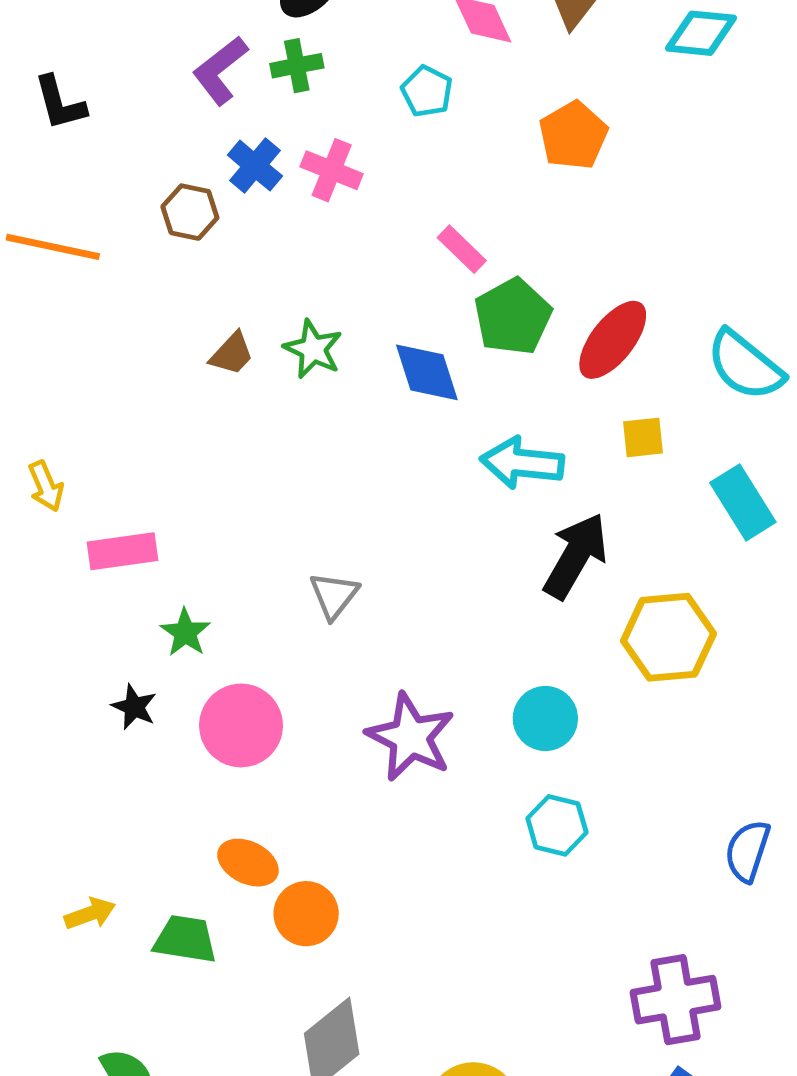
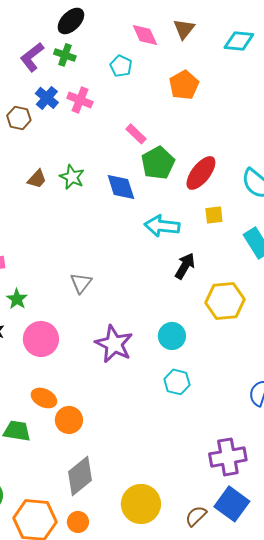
green cross: (297, 66) -> (65, 55), turned 30
black arrow: (576, 556) -> (185, 266), size x0.7

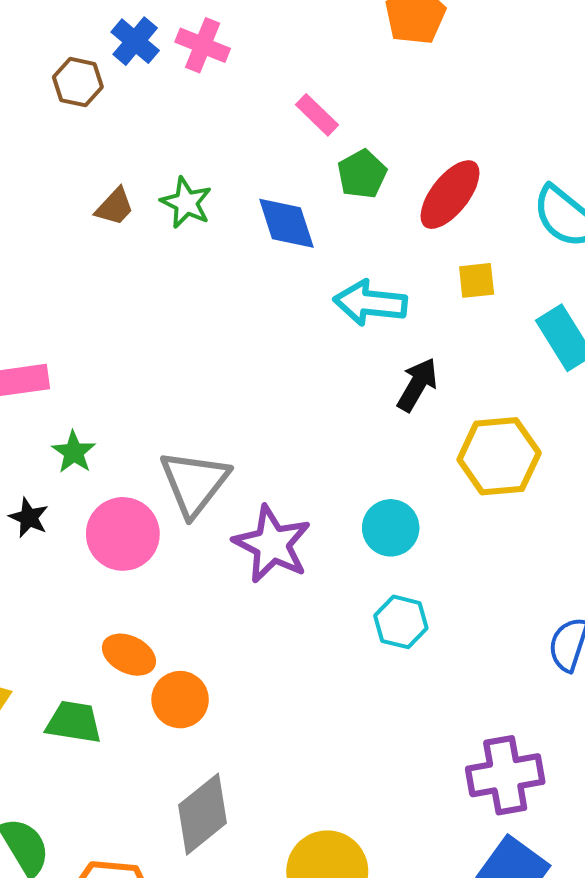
green pentagon: (158, 163) -> (362, 174), size x0.7
gray triangle: (81, 283) -> (194, 483), moved, size x1.6

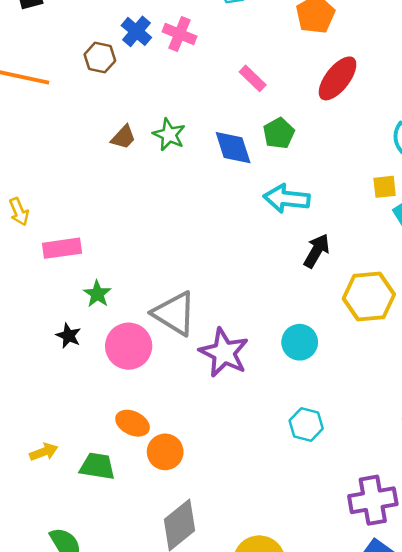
green pentagon: (362, 174) -> (279, 133), moved
red ellipse: (450, 195) -> (338, 78), moved
yellow square: (477, 280) -> (385, 187), moved
gray triangle: (194, 483) -> (174, 313), turned -36
cyan hexagon: (401, 622) -> (306, 424), moved

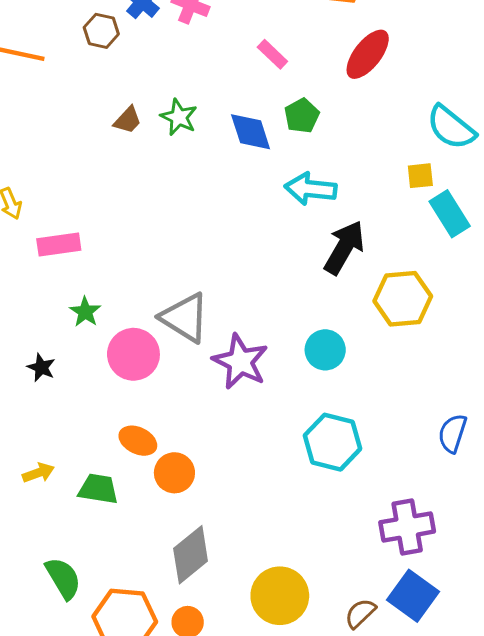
black arrow: (317, 251) -> (344, 247), size x1.4
green star: (97, 294) -> (85, 312), moved
black star: (69, 336) -> (41, 367), moved
cyan hexagon: (306, 424) -> (333, 442), size x1.5

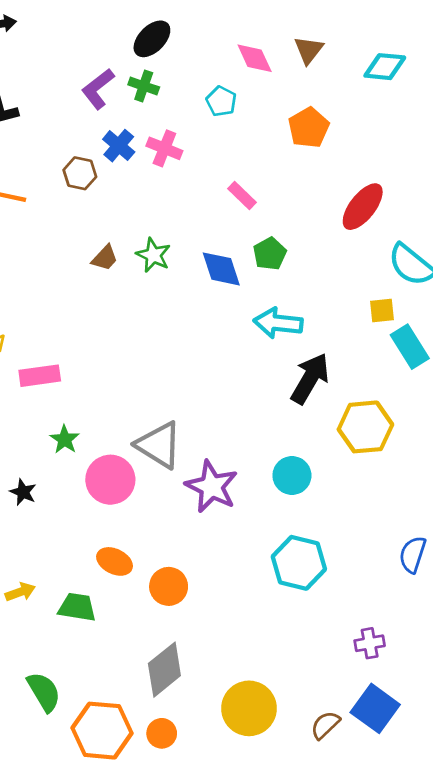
red ellipse: (368, 54) -> (363, 207), moved
orange circle: (174, 473) -> (169, 586), moved
purple cross: (407, 527) -> (370, 643), size x0.6

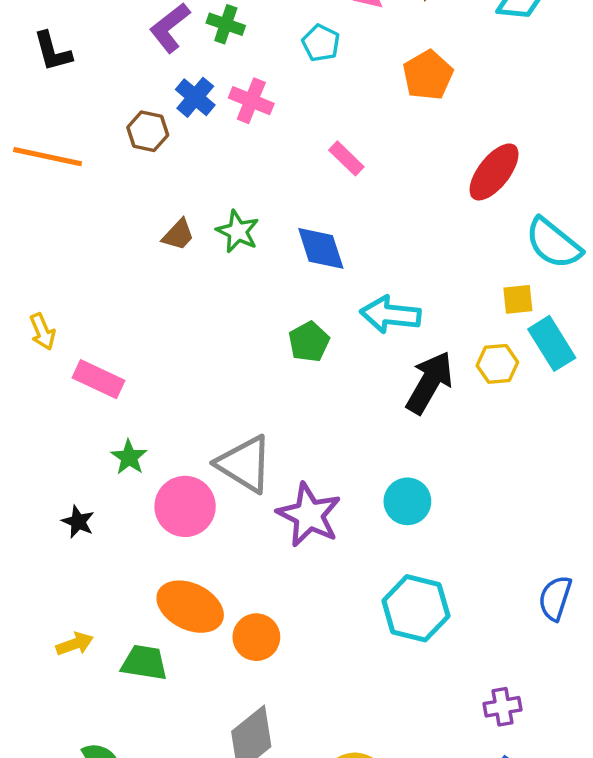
green pentagon: (270, 254) -> (309, 342), moved
pink rectangle: (40, 376) -> (98, 379), turned 33
yellow hexagon: (365, 427) -> (497, 364), moved, size x0.6
orange ellipse: (115, 561) -> (190, 607), size x1.5

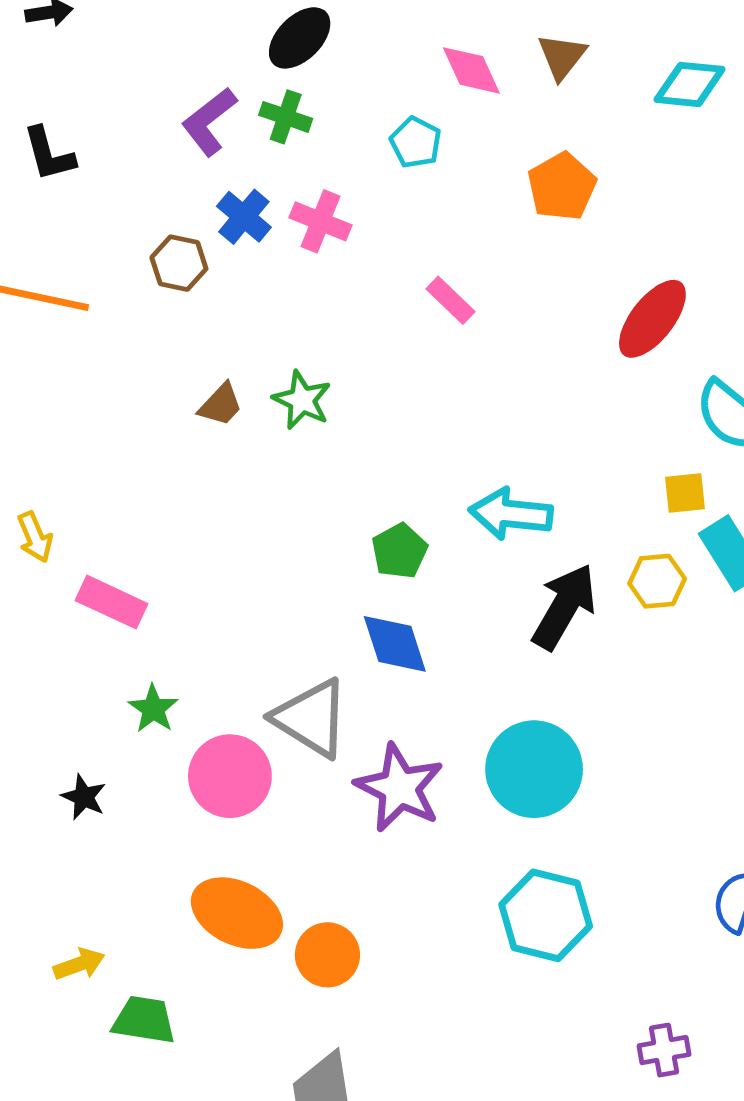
blue diamond: (321, 248) -> (395, 644), moved
cyan circle: (407, 501) -> (534, 769), size x1.5
green trapezoid: (144, 663) -> (144, 1020), moved

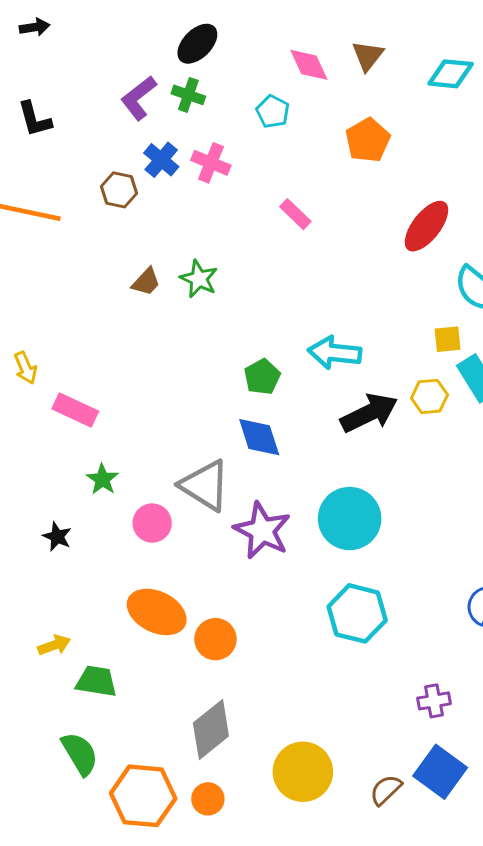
black arrow: (564, 607) -> (369, 413), turned 34
pink circle: (230, 776) -> (152, 523), size x0.7

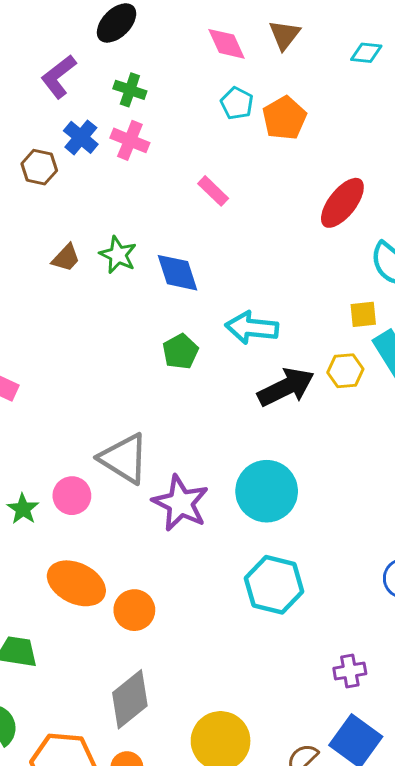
cyan diamond: (451, 74) -> (366, 53), size x0.7
green cross: (188, 95) -> (130, 90), moved
cyan pentagon: (273, 112) -> (237, 103), moved
blue diamond: (259, 437) -> (177, 273), moved
green star: (102, 479) -> (23, 509), moved

